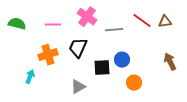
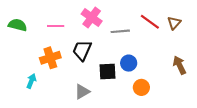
brown triangle: (165, 22) -> (174, 23), turned -40

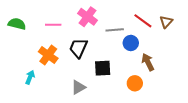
orange cross: (50, 58) -> (48, 55), turned -36
blue circle: (129, 63) -> (131, 43), moved
brown arrow: (179, 65) -> (148, 62), moved

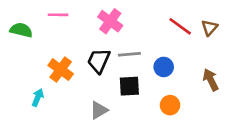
pink line: (53, 25) -> (58, 15), moved
gray line: (115, 30) -> (129, 54), moved
blue circle: (131, 43) -> (164, 67), moved
brown arrow: (148, 62) -> (211, 80), moved

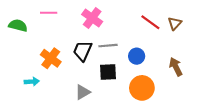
cyan arrow: (38, 97) -> (32, 82), turned 64
orange circle: (170, 105) -> (142, 88), size x1.5

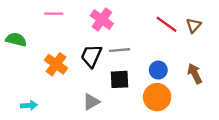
green semicircle: (18, 25) -> (16, 39), moved
blue circle: (137, 56) -> (158, 70), moved
cyan arrow: (32, 82) -> (29, 105), moved

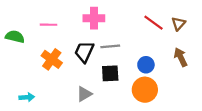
pink line: (54, 14) -> (48, 25), moved
pink cross: (102, 20) -> (94, 18), turned -36
brown arrow: (195, 74) -> (181, 57), moved

